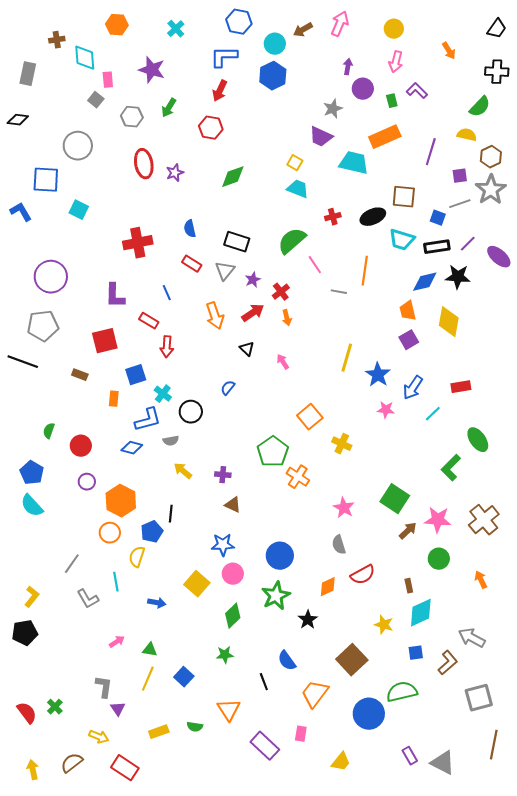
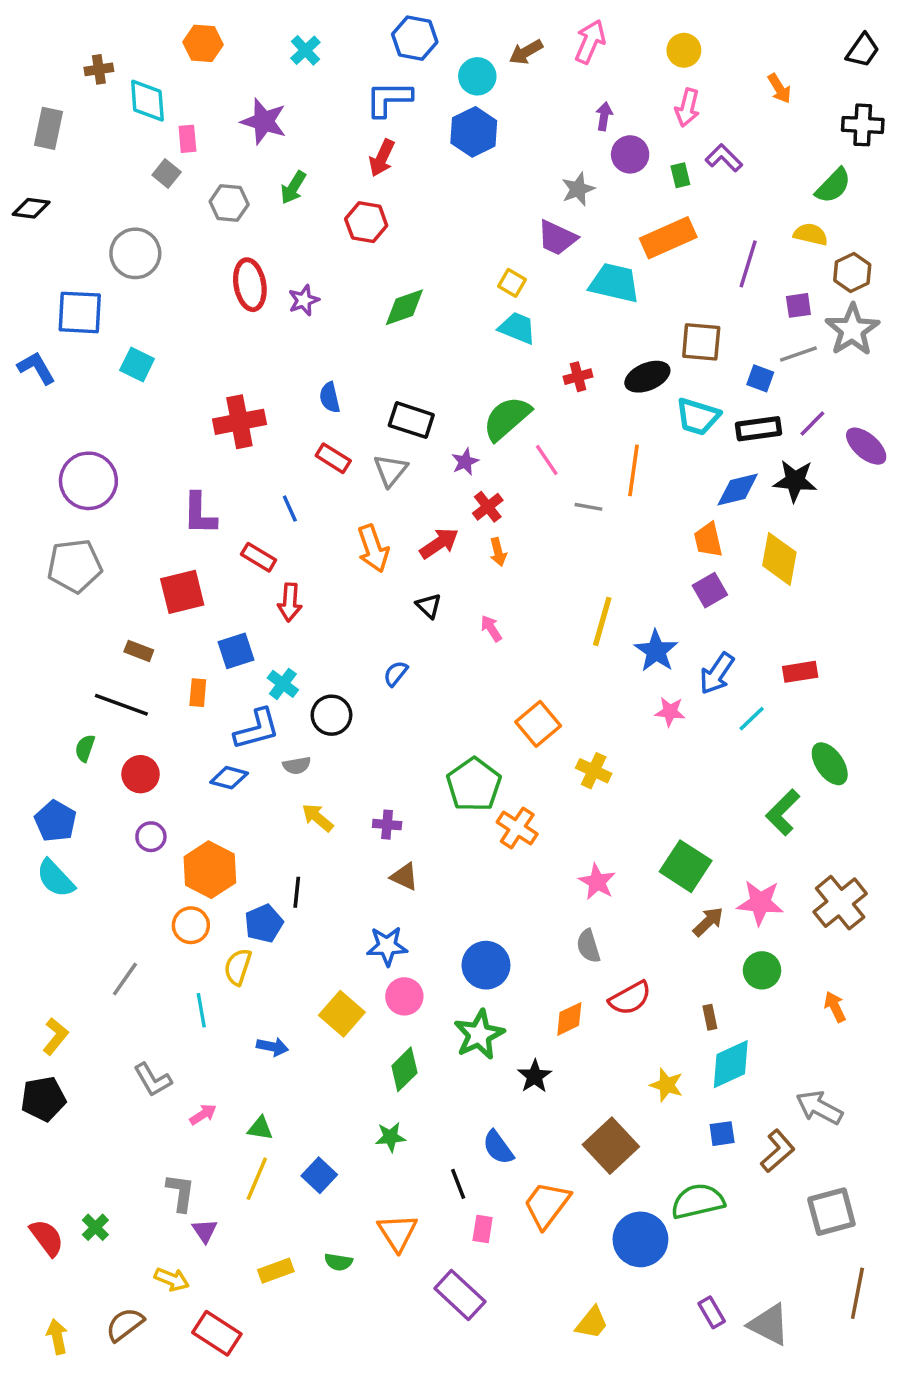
purple star: (253, 280) -> (465, 462), moved
black line: (23, 362) -> (121, 705), moved
gray L-shape: (88, 599) -> (153, 1080), moved
pink rectangle: (301, 734) -> (483, 1229), moved

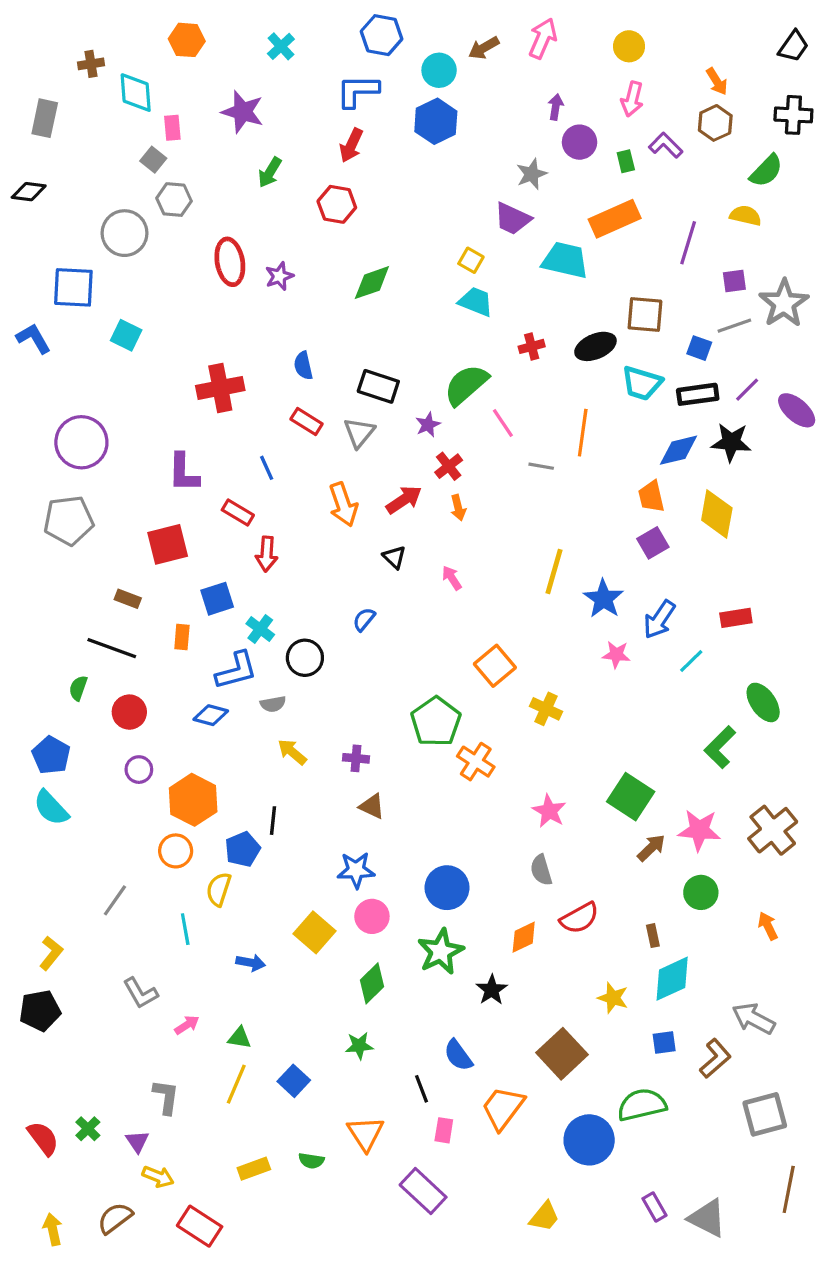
gray hexagon: (229, 203) -> (174, 200), moved
brown hexagon: (852, 272) -> (715, 123), moved
purple triangle: (205, 1231) -> (137, 1141), moved

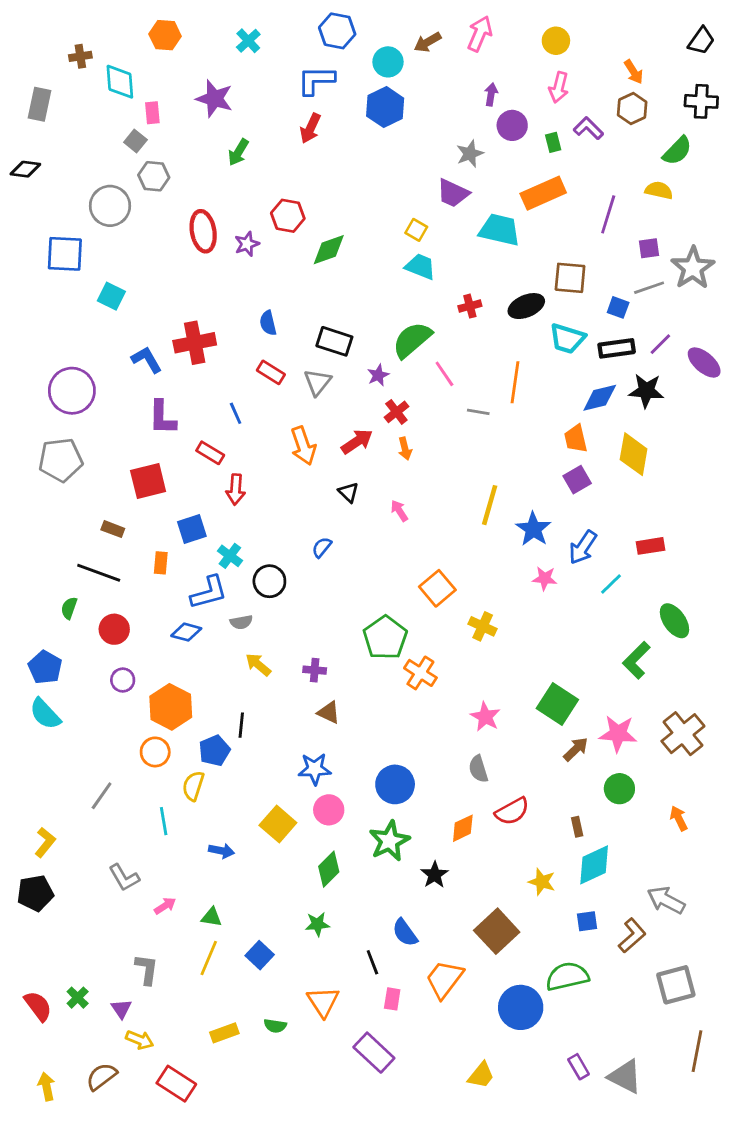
red hexagon: (337, 204) -> (288, 216), moved
blue L-shape: (34, 338) -> (147, 360), moved

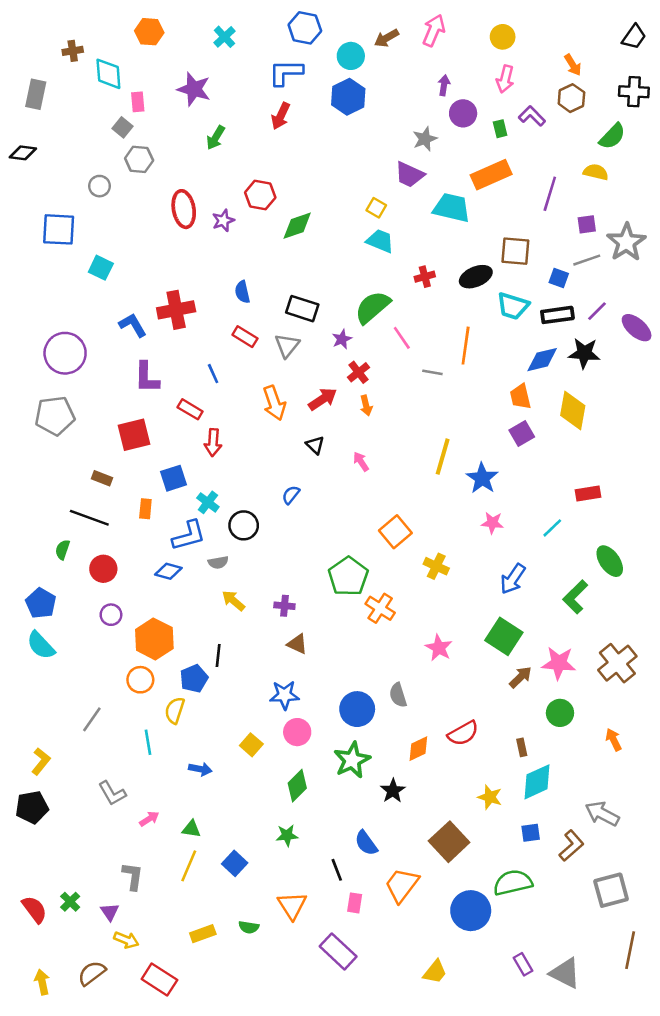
gray circle: (110, 206) -> (99, 186), size x0.6
blue arrow: (583, 547) -> (513, 579), moved
gray semicircle: (478, 769) -> (398, 695), moved
yellow square: (278, 824) -> (251, 745), size x0.7

